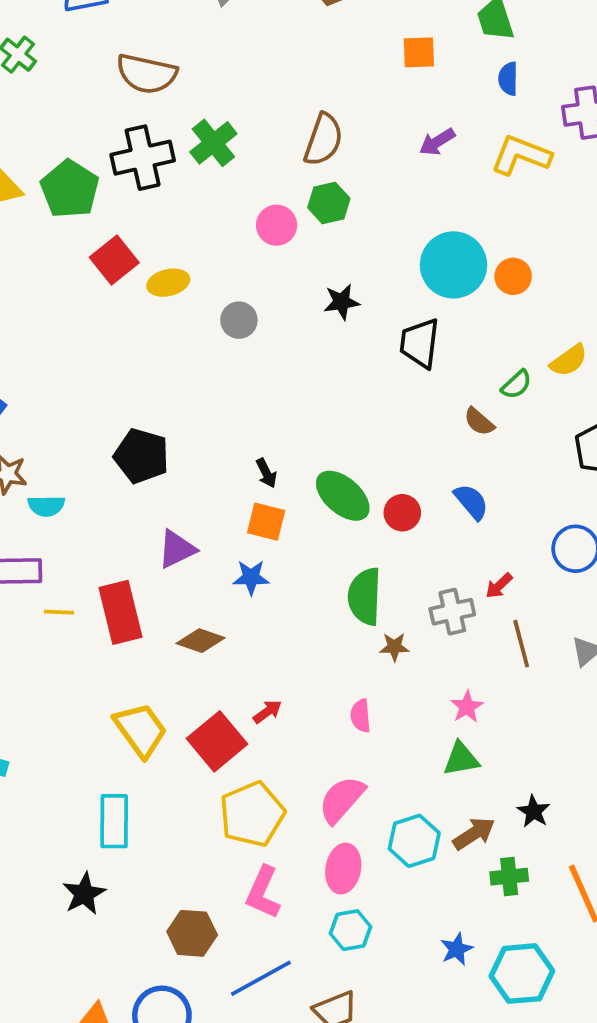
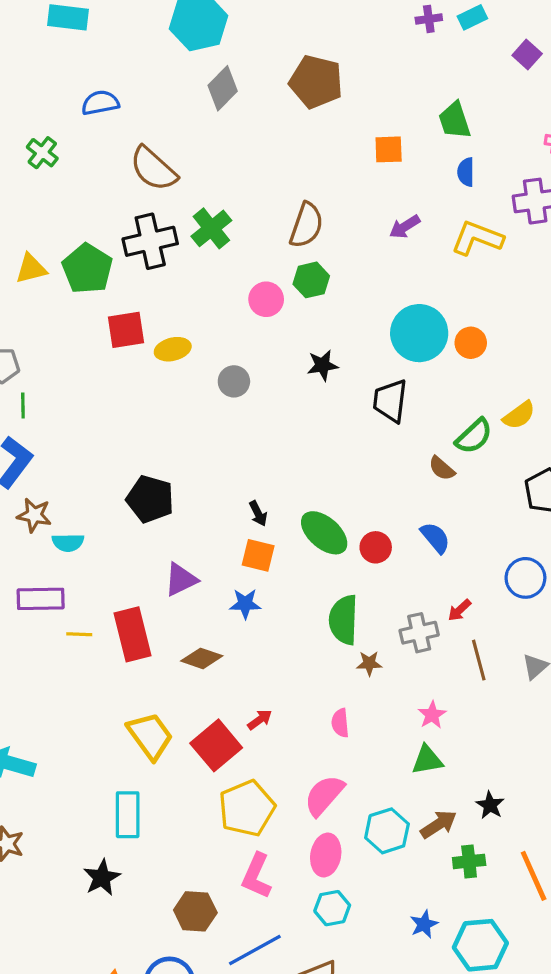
brown semicircle: (147, 74) -> (153, 169), turned 30
red square: (114, 260) -> (126, 330), turned 30
green semicircle: (516, 384) -> (474, 436), size x1.4

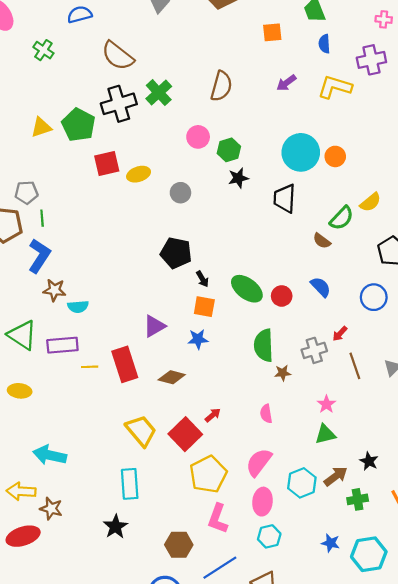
green hexagon: (311, 280) -> (229, 150), moved
black pentagon: (150, 499) -> (176, 253), moved
blue circle: (525, 578) -> (374, 297), moved
blue star: (424, 924) -> (331, 543), turned -30

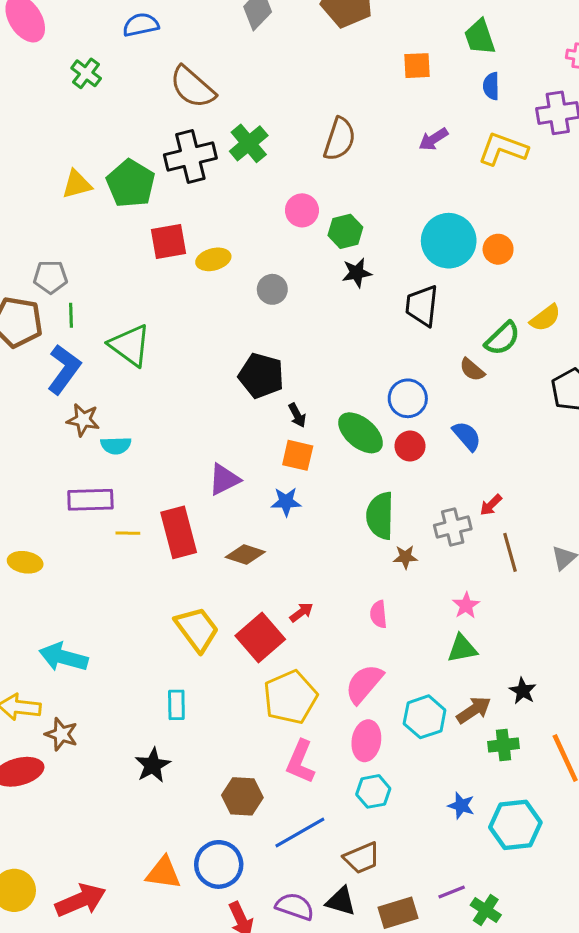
blue circle: (374, 297) -> (408, 398), moved
green triangle: (22, 335) -> (130, 345), moved
cyan rectangle: (130, 484) -> (176, 705), size x0.7

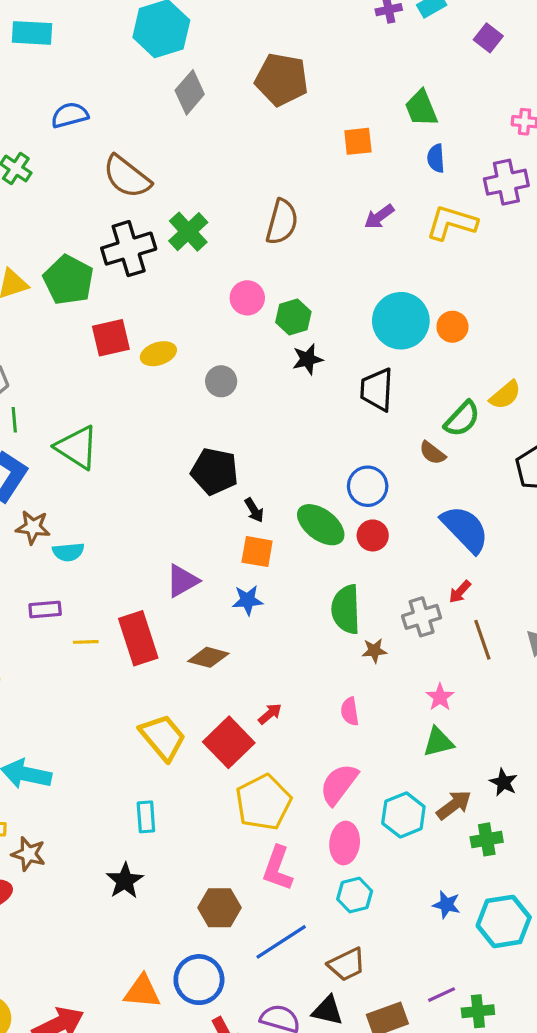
blue semicircle: (467, 436) -> (465, 529), moved, size x1.6
purple rectangle: (90, 500) -> (45, 610), size x0.7
green cross: (486, 910) -> (478, 1011), turned -36

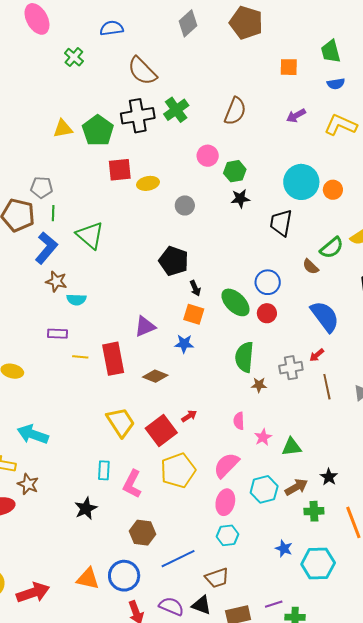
blue semicircle: (436, 158) -> (336, 84), turned -102
pink star: (440, 697) -> (263, 437), moved
pink L-shape: (278, 868) -> (132, 484), moved

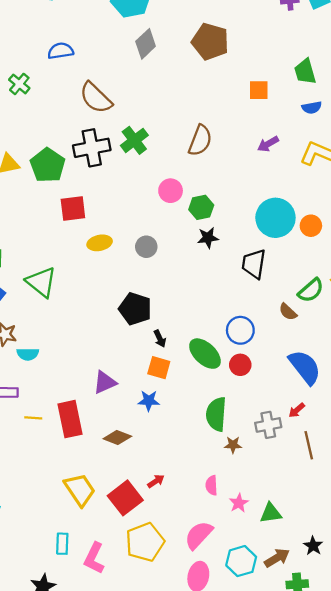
yellow ellipse: (148, 183) -> (100, 243), moved

